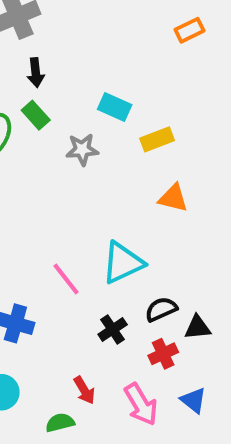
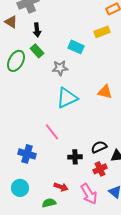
yellow rectangle: (157, 139) -> (102, 32), moved
cyan triangle: (123, 263) -> (67, 98), moved
black cross: (113, 330) -> (75, 157), turned 32
red arrow: (84, 390) -> (61, 187), turned -40

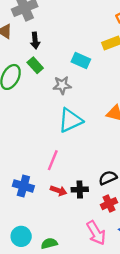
pink line: (52, 132) -> (53, 160), turned 60
red arrow: (61, 187) -> (59, 191), moved
cyan circle: (20, 188) -> (21, 236), moved

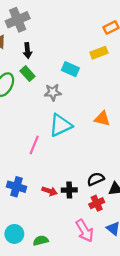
pink line: (53, 160) -> (34, 145), moved

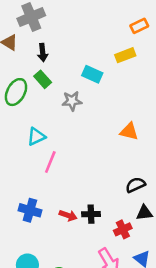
cyan triangle: (60, 125) -> (36, 137), moved, size x0.7
black semicircle: (96, 179) -> (136, 185), moved

